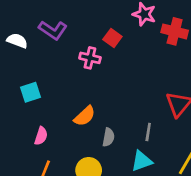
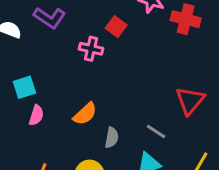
gray line: (148, 132) -> (156, 132), turned -66
pink semicircle: (41, 136) -> (36, 115), moved

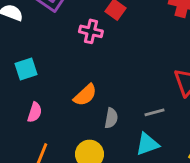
pink semicircle: (36, 115) -> (35, 112), moved
gray line: (156, 132) -> (154, 112), turned -48

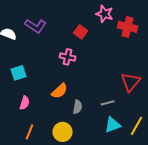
pink cross: (91, 31) -> (68, 57), moved
cyan triangle: (147, 144) -> (113, 125), moved

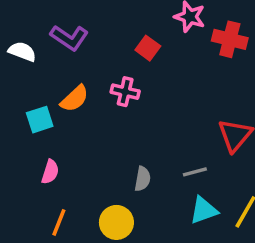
orange semicircle: (60, 91) -> (75, 99), moved

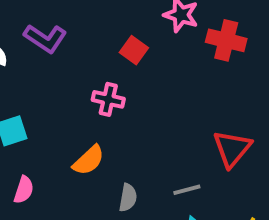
orange semicircle: (75, 99) -> (89, 160), moved

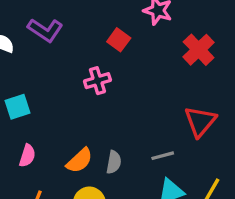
red cross: (226, 40) -> (199, 50), moved, turned 32
pink cross: (108, 99) -> (97, 81), turned -30
orange semicircle: (89, 160) -> (80, 161), moved

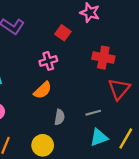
red cross: (199, 50) -> (103, 58), moved, turned -35
orange semicircle: (80, 161) -> (43, 90), moved

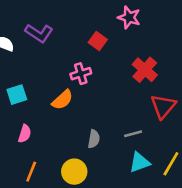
red cross: (103, 58) -> (145, 70), turned 30
orange semicircle: (43, 90) -> (63, 100), moved

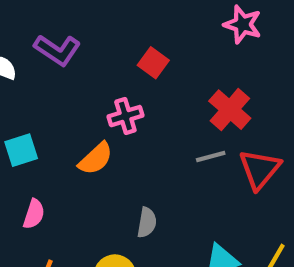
pink star: (129, 17) -> (243, 24), moved
gray line: (133, 134) -> (211, 156), moved

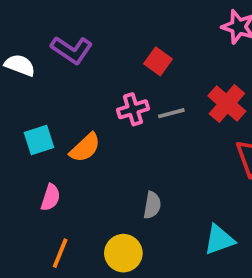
gray line: (211, 156) -> (171, 113), moved
orange semicircle: (96, 159) -> (85, 148), moved

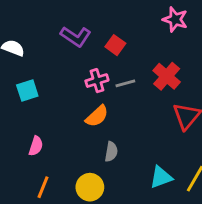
purple L-shape: (72, 50) -> (76, 36), moved
cyan square: (39, 140) -> (27, 91), moved
orange semicircle: (85, 148) -> (97, 116), moved

